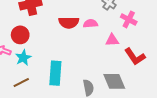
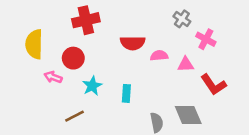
pink semicircle: (90, 24) -> (159, 56), moved
cyan star: (23, 58) -> (92, 86), moved
cyan rectangle: (55, 73) -> (126, 93), moved, size x0.6

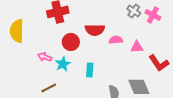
pink cross: (206, 39) -> (153, 15), moved
red circle: (73, 58) -> (71, 42), moved
pink arrow: (53, 77) -> (45, 57), moved

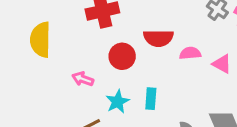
pink triangle: (137, 47) -> (222, 64), turned 32
cyan star: (63, 64) -> (118, 102), moved

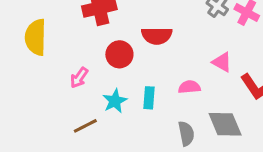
pink semicircle: (190, 53) -> (189, 87), moved
pink arrow: (83, 79) -> (79, 78), turned -75

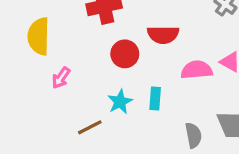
pink arrow: (79, 78) -> (61, 78), moved
pink semicircle: (189, 87) -> (197, 70), moved, size x1.4

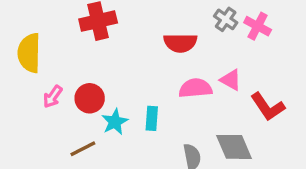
red semicircle: (163, 35) -> (180, 43), moved
red circle: (125, 54) -> (90, 98), moved

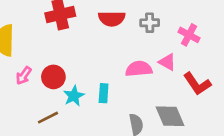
gray cross: (226, 19) -> (150, 23), moved, turned -36
pink cross: (258, 26) -> (189, 35), moved
red semicircle: (180, 43) -> (112, 19), moved

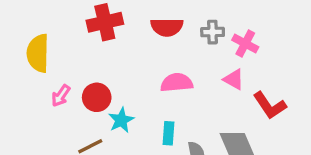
pink cross: (189, 35) -> (245, 43), moved
pink semicircle: (139, 69) -> (177, 83), moved
cyan rectangle: (104, 93) -> (168, 133), moved

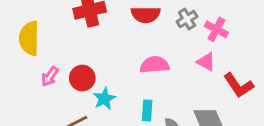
gray cross: (213, 32) -> (187, 19), turned -30

